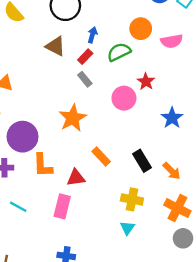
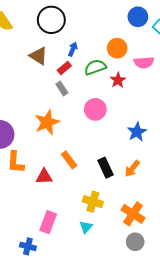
red star: (146, 82) -> (118, 80), moved
orange arrow: (172, 171) -> (132, 169), moved, turned 78
pink rectangle: (62, 206) -> (48, 222), moved

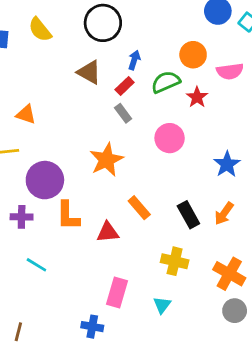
cyan triangle: (86, 227) -> (162, 305), moved

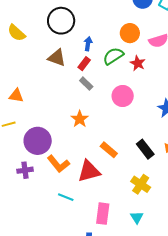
orange star: (107, 160) -> (80, 119), size x0.7
orange L-shape: (68, 216) -> (58, 164), turned -30
red triangle: (108, 232) -> (89, 171), size x1.4
yellow cross: (175, 261) -> (141, 184), turned 30
cyan line: (36, 265) -> (66, 197), moved

